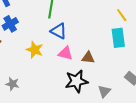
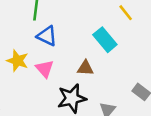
cyan rectangle: (118, 38) -> (105, 40), moved, turned -30
pink triangle: (65, 53) -> (45, 69), moved, turned 35

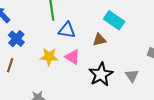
brown triangle: (85, 68) -> (99, 40), moved

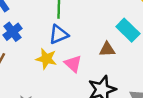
blue triangle: (67, 30) -> (59, 35), moved, turned -42

